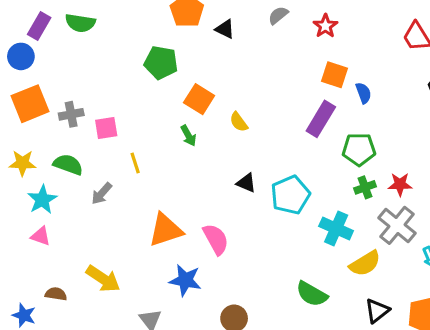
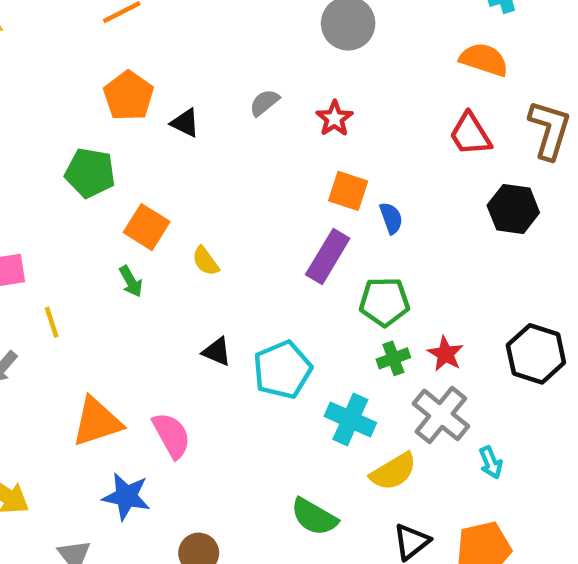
red star: (400, 184) -> (445, 354), turned 30

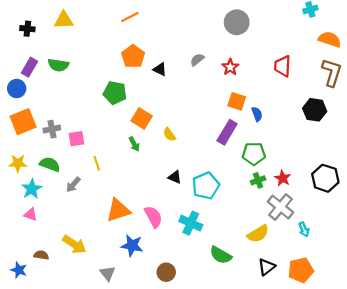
orange semicircle: (484, 60) -> (330, 39), moved
red trapezoid: (470, 134) -> (283, 66), moved, turned 35
cyan cross: (350, 419) -> (191, 223), moved

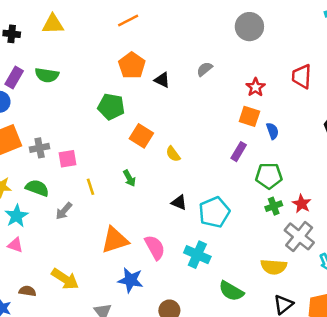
red star: (230, 67) -> (256, 87), moved
purple rectangle: (227, 132) -> (239, 152), size x0.7
green arrow: (134, 144) -> (129, 178), moved
yellow semicircle: (258, 234) -> (274, 267), turned 35

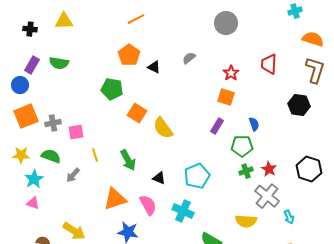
orange line: (128, 21) -> (136, 19), moved
blue semicircle: (273, 131) -> (254, 124), moved
yellow semicircle: (173, 154) -> (163, 128), size x1.6
green arrow: (129, 178) -> (128, 160), moved, size x1.5
black triangle: (179, 202) -> (159, 178), moved

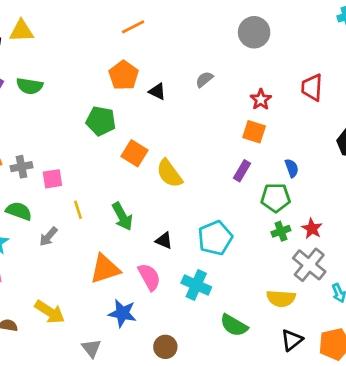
yellow triangle: (64, 21) -> (21, 31), moved

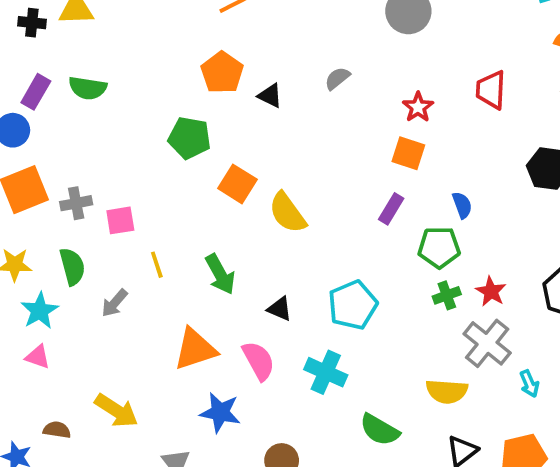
green semicircle: (19, 211) -> (72, 267), turned 55

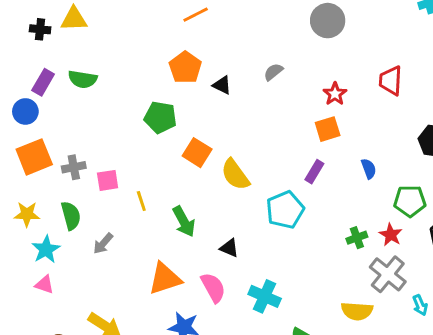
orange square: (408, 153) -> (328, 129), turned -35
green pentagon: (439, 247) -> (410, 201), moved
yellow line: (157, 265) -> (141, 201), moved
cyan pentagon: (353, 305) -> (285, 210), moved

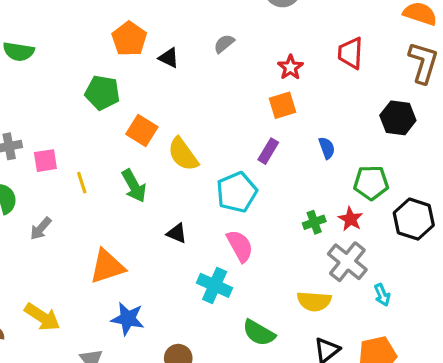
green arrow: (184, 222) -> (134, 186), moved
pink semicircle: (213, 288) -> (240, 246), moved

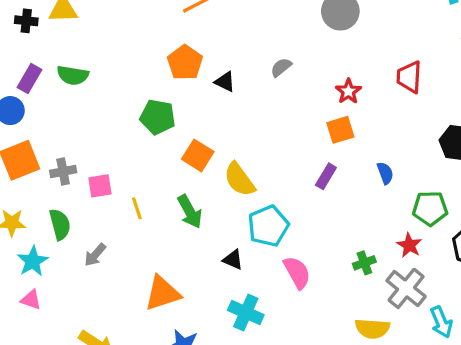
cyan pentagon: (237, 192) -> (268, 226), moved
green cross: (314, 222) -> (364, 263), moved
cyan cross: (215, 285) -> (246, 313), moved
cyan arrow: (382, 295) -> (441, 322), size x1.4

